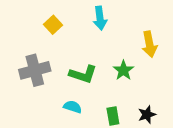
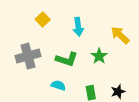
cyan arrow: (100, 18) -> (78, 27), moved
yellow arrow: (149, 44) -> (120, 35), turned 144

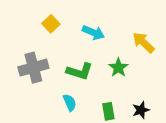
cyan arrow: (78, 27) -> (93, 33), turned -60
cyan semicircle: (58, 85) -> (70, 103), turned 48

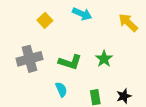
cyan arrow: (93, 33) -> (82, 14), moved
yellow arrow: (143, 43) -> (128, 23), moved

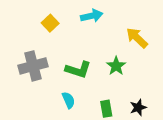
cyan arrow: (82, 14) -> (92, 16), turned -36
yellow arrow: (128, 23) -> (137, 38), moved

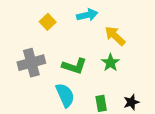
yellow arrow: (137, 38) -> (115, 36), moved
cyan semicircle: (68, 100) -> (65, 95), size x1.5

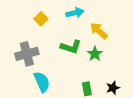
green L-shape: (74, 66) -> (71, 47), moved
cyan semicircle: (65, 95) -> (42, 82), moved

